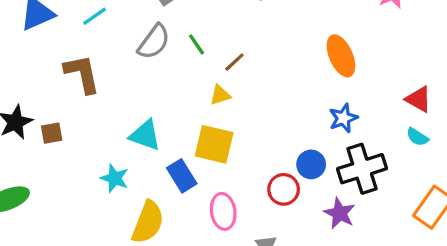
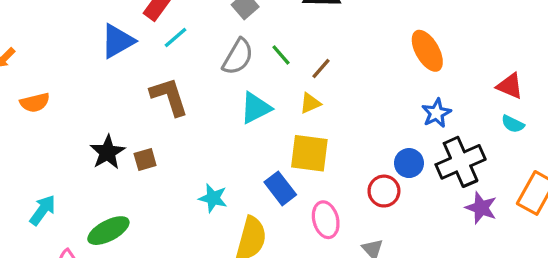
cyan triangle: (145, 135) -> (256, 108), moved, turned -40
purple star: (340, 213) -> (481, 208), moved

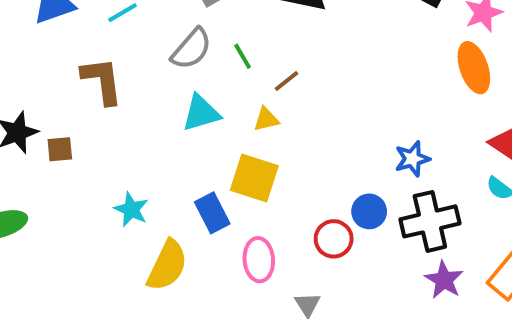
orange ellipse: (427, 51) -> (474, 68), moved

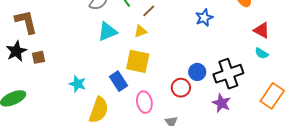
brown L-shape: (102, 81) -> (26, 22), moved
blue star: (412, 159) -> (204, 18), moved
purple star: (444, 280) -> (221, 103), moved

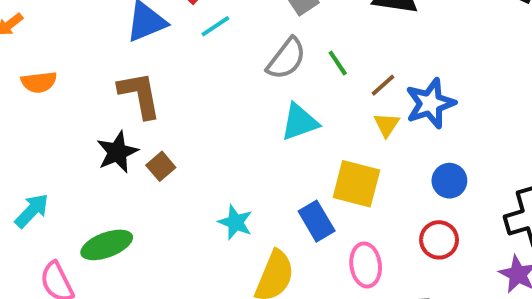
blue star: (204, 18) -> (430, 103), moved, size x1.4
yellow triangle: (141, 31) -> (387, 125), moved, turned -40
brown square: (39, 57) -> (161, 166), turned -32
blue circle: (197, 72) -> (449, 181), moved

